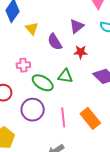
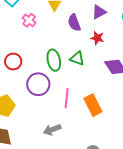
pink cross: (23, 65) -> (29, 20), moved, turned 32
green ellipse: (43, 83) -> (54, 60), turned 35

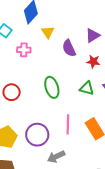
pink cross: (29, 20) -> (24, 50), turned -32
green triangle: (77, 58) -> (87, 88), moved
purple circle: (38, 84) -> (37, 135), moved

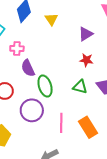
yellow triangle: (48, 32) -> (51, 19), moved
purple semicircle: (69, 48) -> (28, 68), moved
purple circle: (37, 135) -> (32, 110), moved

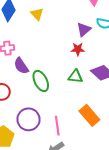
purple triangle: (86, 34) -> (84, 29), moved
purple circle: (32, 110) -> (28, 119), moved
pink line: (61, 123) -> (57, 126), moved

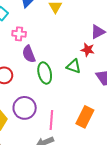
green triangle: (75, 77) -> (74, 66), moved
orange rectangle: (89, 115) -> (85, 117), turned 55

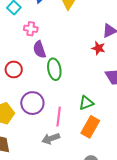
green triangle: (74, 66) -> (86, 103), moved, turned -42
orange rectangle: (85, 117) -> (90, 127), moved

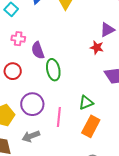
pink cross: (31, 29) -> (18, 39), moved
gray arrow: (51, 139) -> (31, 136), moved

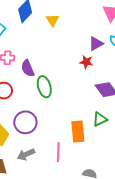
green triangle: (86, 103) -> (100, 119), moved
pink line: (59, 117) -> (58, 152), moved
orange rectangle: (91, 126) -> (78, 131), moved, turned -30

